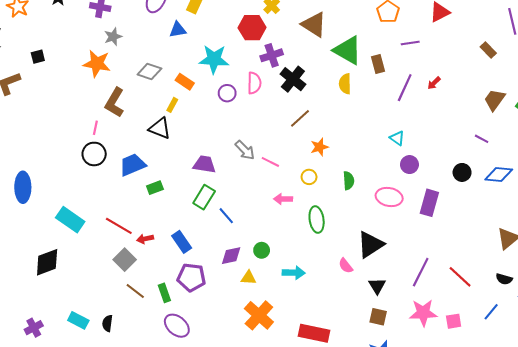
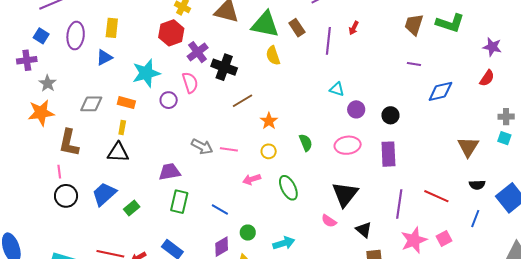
brown line: (300, 118) -> (243, 101), turned 30
black circle: (462, 172) -> (390, 115), moved
purple rectangle: (429, 203) -> (388, 154), moved
blue line: (226, 216) -> (220, 209), moved

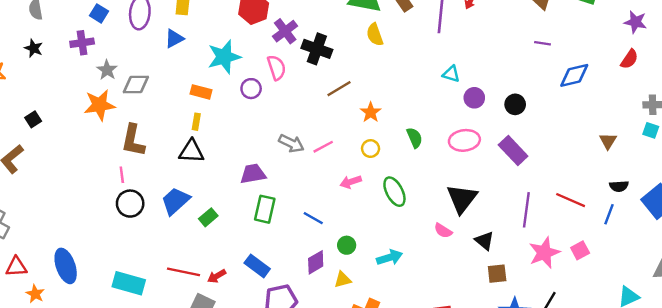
gray diamond: (91, 104) -> (136, 85), moved
brown triangle: (468, 147) -> (608, 141), size x0.7
pink line: (229, 149) -> (323, 147), turned -36
purple rectangle: (388, 154) -> (513, 150), turned -40
blue line: (475, 219) -> (609, 214), moved

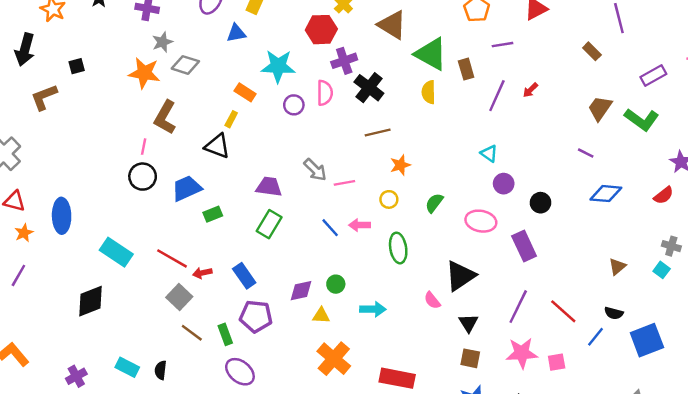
green semicircle: (415, 138) -> (434, 203), turned -138
blue line: (313, 218) -> (330, 228), moved

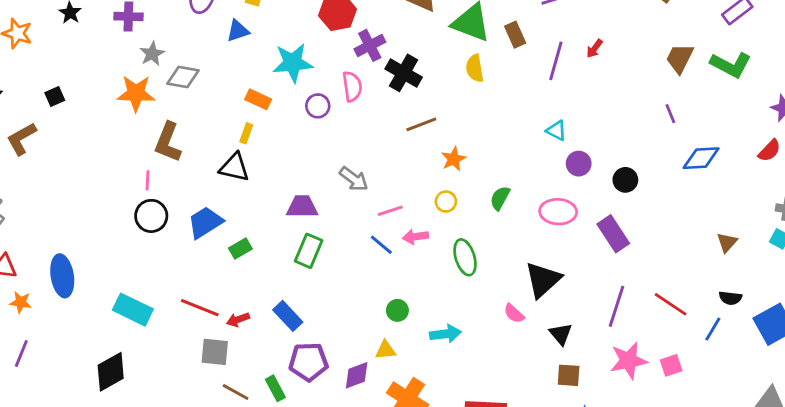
purple line: (586, 153) -> (670, 114), turned 49
pink line: (344, 183) -> (390, 211), moved
orange star: (24, 233) -> (21, 302), turned -30
purple diamond: (301, 291) -> (357, 375), moved
gray square: (179, 297) -> (215, 352), turned -30

